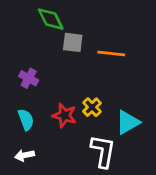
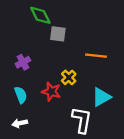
orange line: (111, 53) -> (96, 56), moved
purple cross: (29, 78) -> (23, 62), turned 32
yellow cross: (92, 107) -> (69, 77), moved

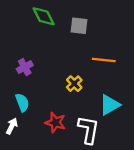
gray square: (58, 34) -> (79, 26), moved
red star: (51, 92) -> (55, 123), moved
white arrow: (20, 123) -> (12, 126), moved, turned 128

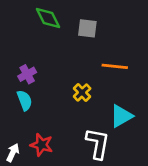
cyan semicircle: (22, 102) -> (25, 100), moved
red star: (55, 123) -> (42, 145), moved
white arrow: (12, 126) -> (13, 153), moved

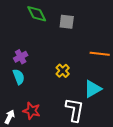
orange line: (115, 66) -> (100, 54), moved

